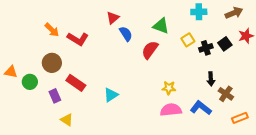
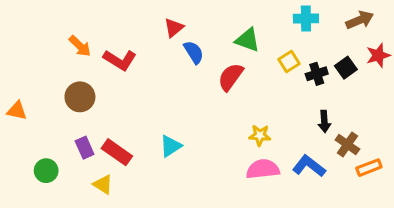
green circle: (30, 82) -> (46, 171), moved
red rectangle: (76, 83) -> (117, 152), moved
orange rectangle: (240, 118) -> (369, 168), moved

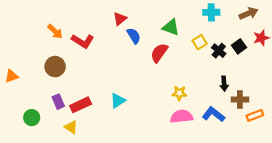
black cross: (317, 74) -> (219, 51), turned -32
orange triangle: (17, 111) -> (12, 76), turned -32
brown cross: (347, 145) -> (240, 100), turned -35
red rectangle: (117, 152) -> (81, 105), turned -60

